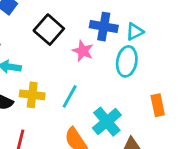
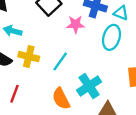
cyan triangle: (135, 32) -> (121, 13), turned 42
pink star: (83, 51) -> (76, 24), turned -30

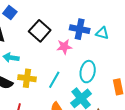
cyan ellipse: (112, 37) -> (88, 72), moved

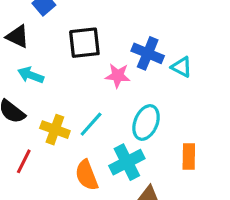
black square: (40, 31) -> (84, 43), turned 30
yellow cross: (27, 78) -> (55, 130), moved

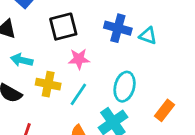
pink star: (118, 76) -> (79, 59), moved
yellow cross: (55, 130) -> (48, 84), moved
orange rectangle: (189, 157) -> (165, 110), turned 45

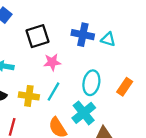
yellow cross: (48, 84) -> (29, 96), moved
orange rectangle: (165, 110) -> (125, 87), moved

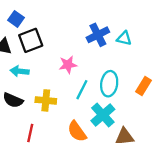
blue cross: (83, 35) -> (98, 35), turned -35
black square: (37, 36) -> (31, 40), moved
cyan line: (54, 92) -> (82, 90), moved

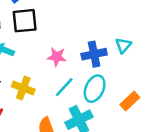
blue cross: (98, 35) -> (94, 54), moved
cyan triangle: (124, 38) -> (123, 45), turned 42

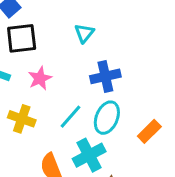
cyan triangle: (123, 45) -> (84, 33), moved
pink star: (57, 57) -> (40, 78), moved, turned -30

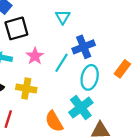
cyan line: (71, 117) -> (62, 63), moved
orange rectangle: (149, 131) -> (122, 69), moved

